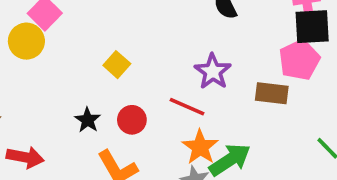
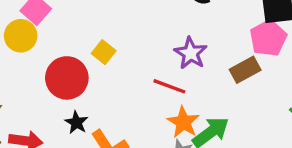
brown rectangle: (272, 93) -> (245, 70), turned -32
black star: (88, 120) -> (76, 122), moved
red circle: (132, 120) -> (67, 78), moved, size x1.6

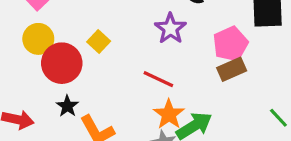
yellow circle: (21, 36) -> (38, 39), moved
pink pentagon: (268, 38) -> (231, 44), moved
purple star: (191, 53) -> (170, 28), moved

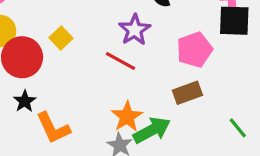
brown rectangle: (232, 69) -> (187, 93), moved
red line: (158, 79) -> (121, 61), moved

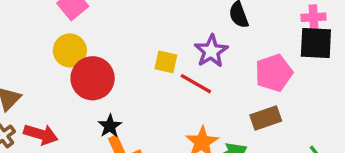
yellow square: (61, 38) -> (166, 62), moved, turned -35
black star: (25, 101) -> (110, 126), moved

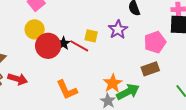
red line: (196, 84) -> (79, 46), moved
black star: (110, 126) -> (63, 43), moved

